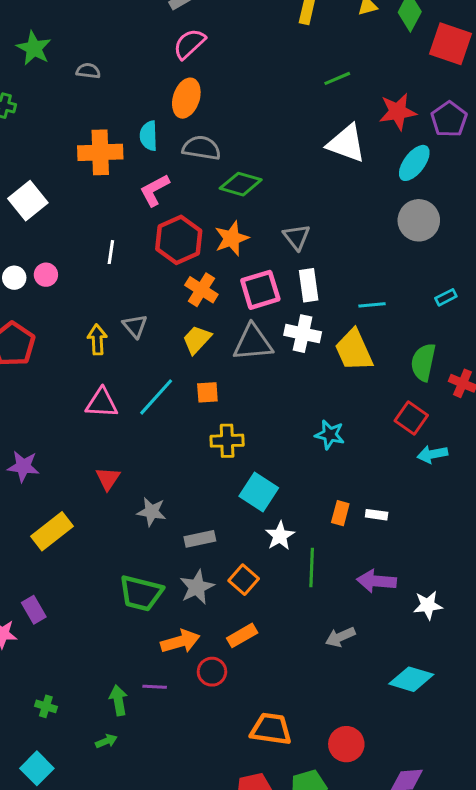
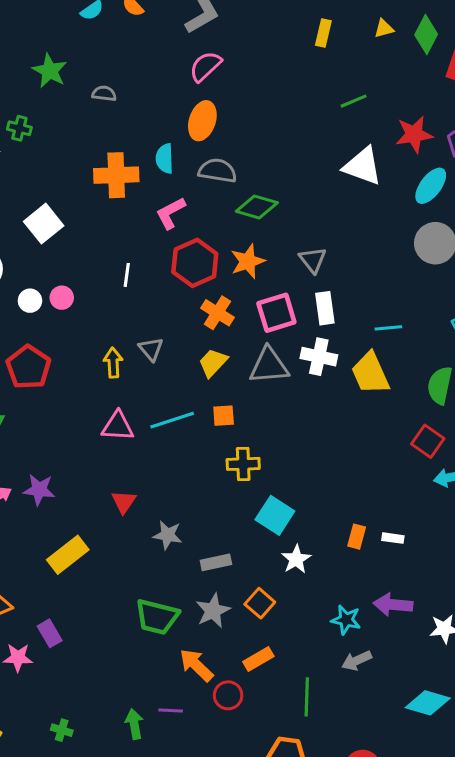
cyan line: (156, 397) -> (172, 420), turned 30
cyan star: (330, 435) -> (346, 620), moved
green line: (312, 568) -> (307, 697), moved
orange arrow: (180, 641) -> (196, 665), turned -120

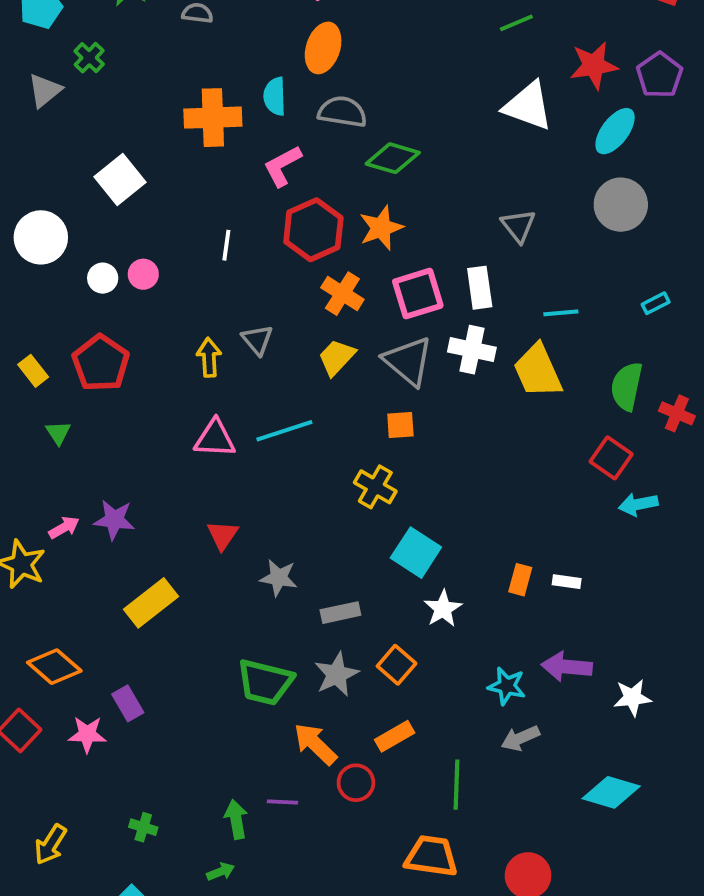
green cross: (19, 128) -> (89, 58), turned 30
gray triangle: (313, 260) -> (518, 226), moved
gray triangle: (269, 366) -> (408, 361), turned 45
orange square: (224, 416) -> (400, 425), moved
yellow cross: (243, 464) -> (375, 487), turned 32

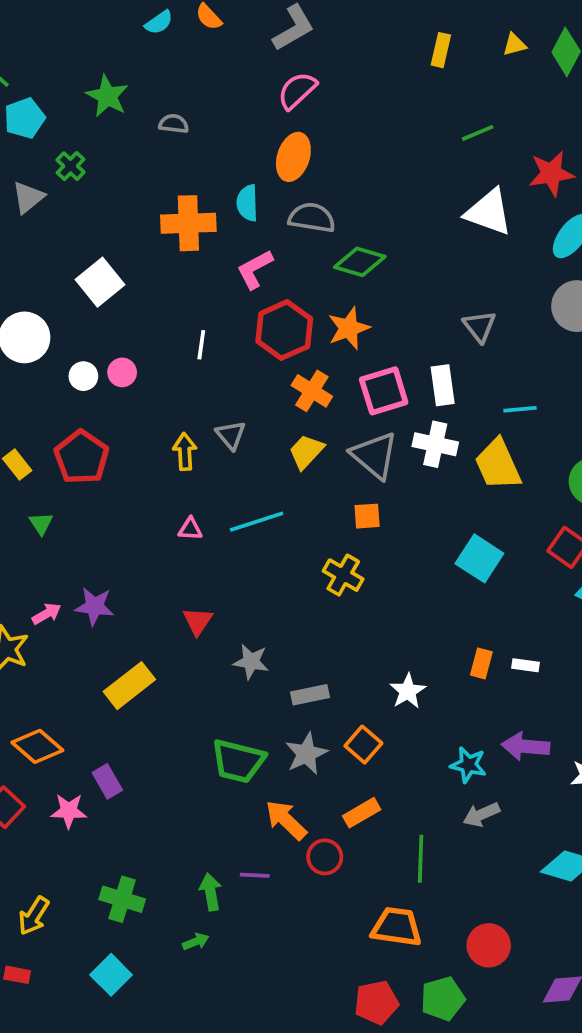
pink triangle: (215, 439) -> (190, 529), size x0.6
cyan square: (416, 553) -> (479, 558), moved
green cross: (143, 827) -> (122, 899), size x1.6

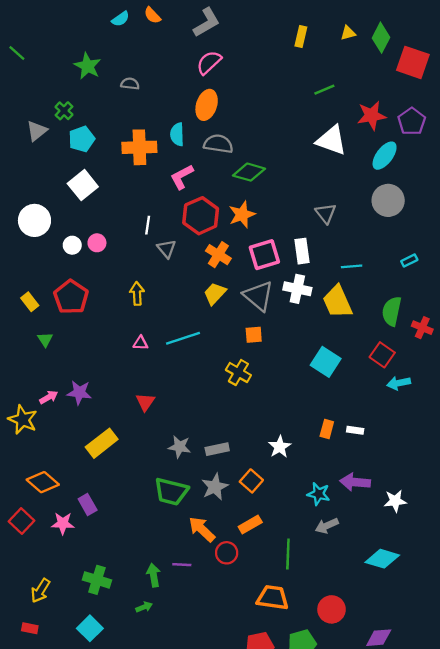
cyan pentagon: (24, 118) -> (82, 139), moved
gray triangle: (231, 435) -> (166, 249), moved
gray star: (251, 662) -> (179, 447), moved

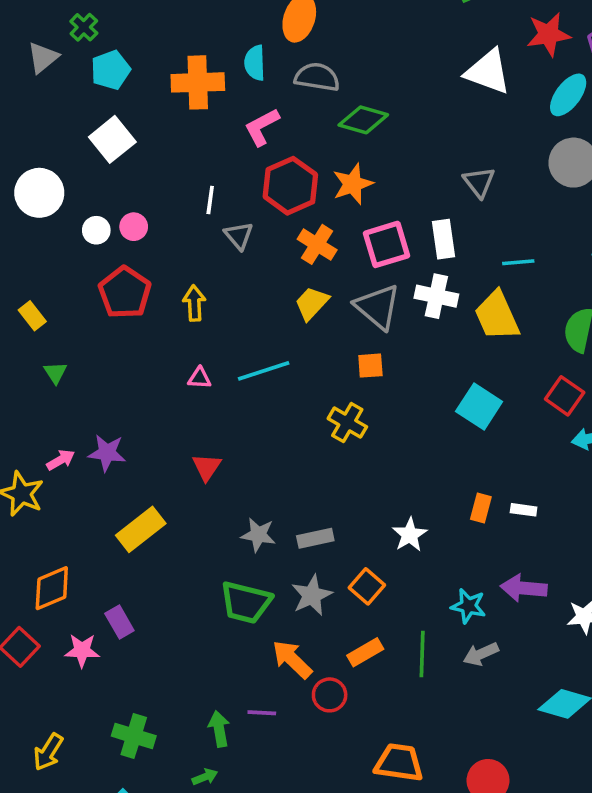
red pentagon: (71, 297) -> (125, 293), moved
orange diamond: (43, 482) -> (52, 588), turned -64
green line: (288, 554) -> (422, 654), moved

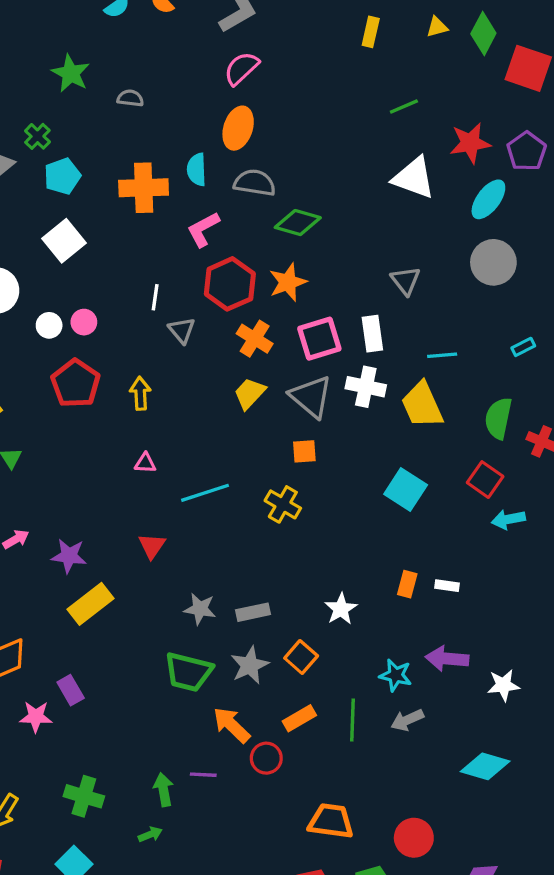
cyan line: (264, 371) -> (205, 493), moved
purple star: (107, 453) -> (69, 556), moved

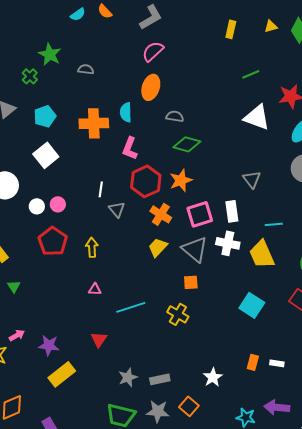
green cross: (37, 136) -> (30, 76), moved
gray semicircle: (255, 183) -> (175, 116), moved, size x0.7
pink L-shape: (203, 229) -> (130, 148), turned -40
gray star: (200, 609) -> (128, 377), turned -30
gray star: (250, 665) -> (158, 411), turned 30

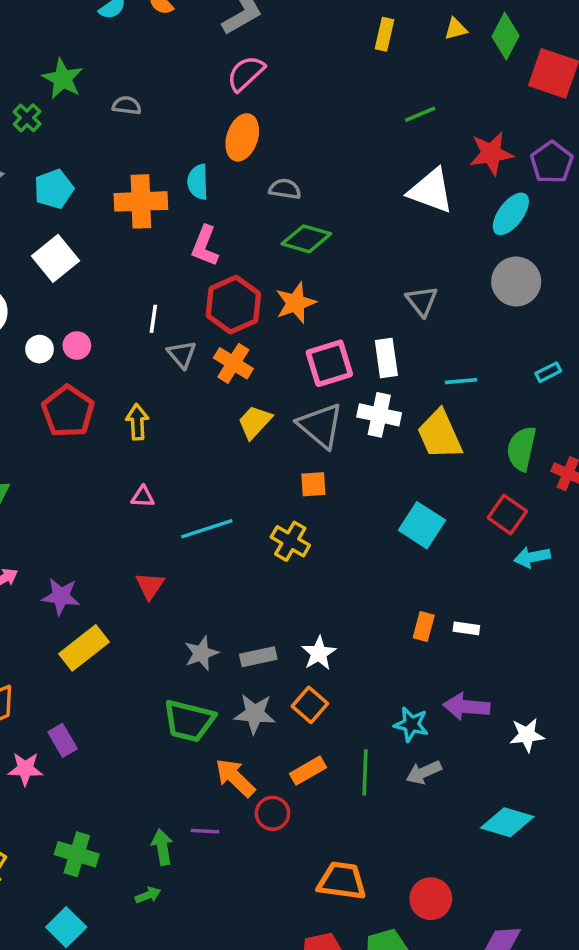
orange cross: (161, 214) -> (233, 363), moved
white star: (213, 377) -> (319, 653), moved

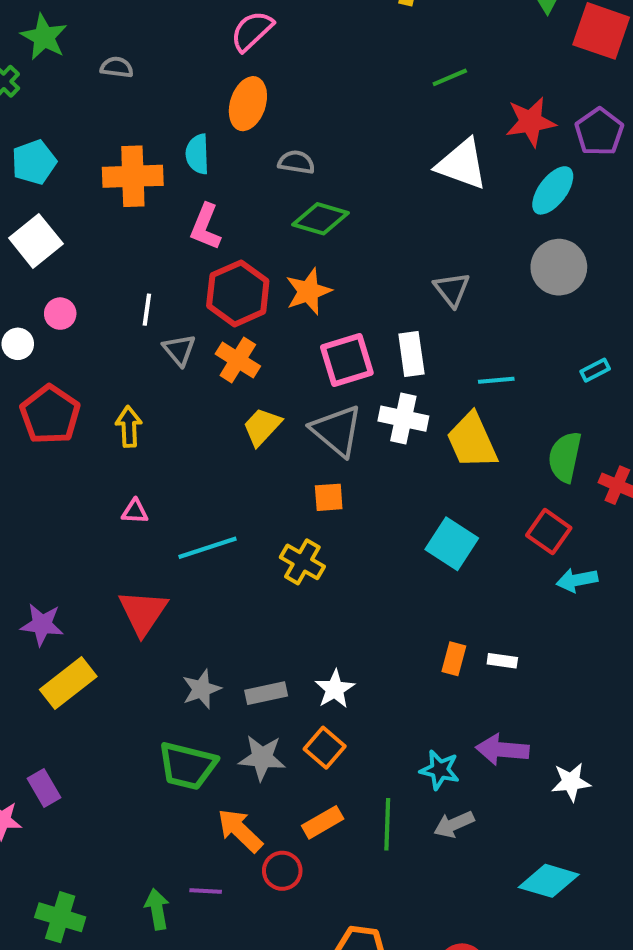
pink circle: (77, 346) -> (60, 314), moved
red triangle: (150, 586) -> (143, 612), size x1.5

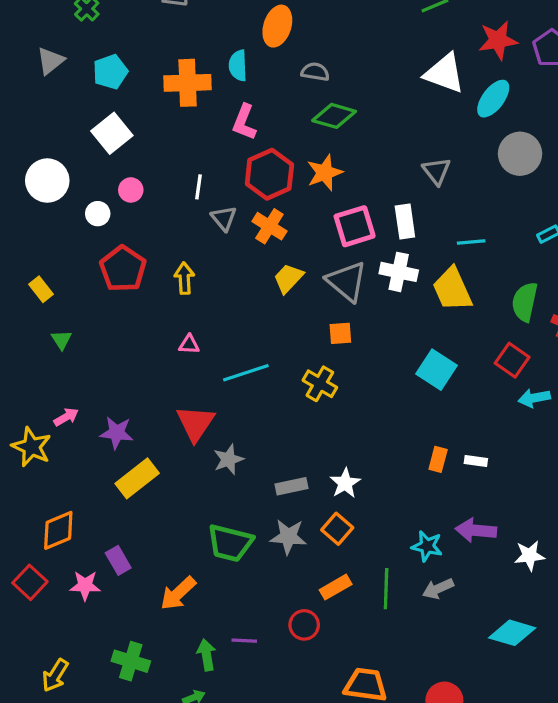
cyan ellipse: (553, 190) -> (493, 99), moved
gray star: (201, 689) -> (228, 459), moved
orange arrow: (240, 830) -> (178, 593), moved, turned -87

